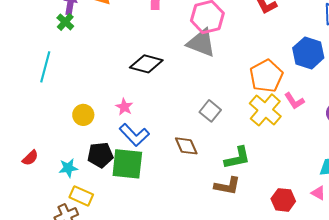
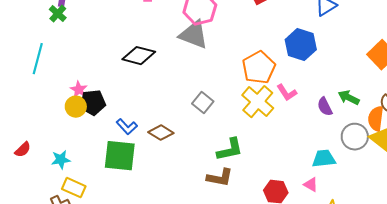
pink star: (124, 107) -> (79, 90), moved
blue L-shape: (134, 135) -> (127, 127), size x0.7
brown diamond: (186, 146) -> (161, 133), moved, turned -35
black pentagon: (100, 155) -> (93, 103), moved

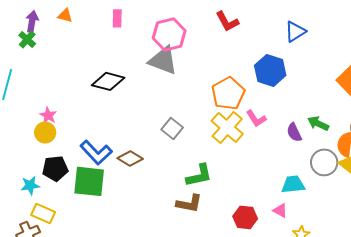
black pentagon: (93, 103) -> (55, 168), moved
blue L-shape: (127, 127) -> (96, 152), size x1.5

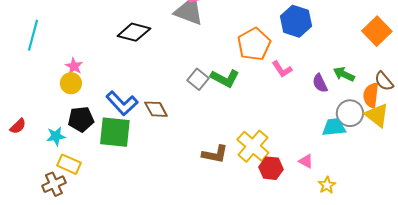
yellow cross: (227, 127) -> (253, 146), moved
brown diamond: (130, 158) -> (156, 109), turned 30
green L-shape: (199, 175) -> (225, 78), moved, turned 40
cyan trapezoid: (293, 184) -> (334, 127), moved

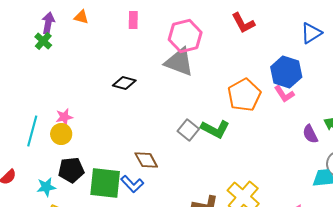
black diamond: (134, 32) -> (124, 83), size x0.7
cyan line: (33, 35) -> (32, 131), moved
pink star: (74, 66) -> (64, 117), turned 30
pink L-shape: (282, 69) -> (284, 94), moved
blue L-shape: (122, 103) -> (132, 184), moved, size x0.7

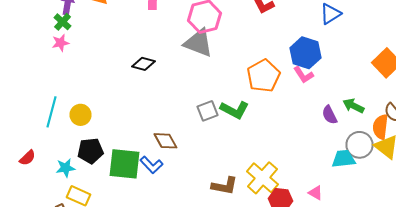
pink star: (64, 117) -> (60, 43), moved
gray square: (188, 130) -> (208, 111), turned 30

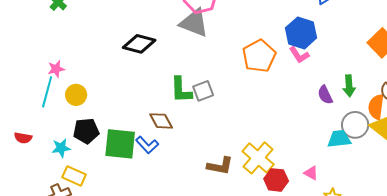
pink star: (60, 43) -> (56, 69), moved
black diamond: (144, 64) -> (139, 44), size x1.4
green arrow: (354, 106) -> (349, 86), turned -120
green L-shape: (234, 110) -> (181, 90), moved, turned 60
red semicircle: (28, 158) -> (23, 138), turned 54

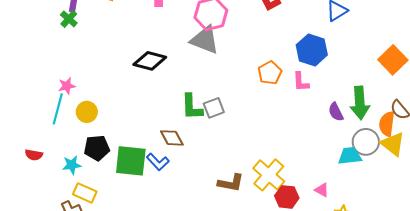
pink L-shape: (299, 55) -> (301, 82), moved, turned 30
orange pentagon: (259, 56) -> (270, 73), size x0.7
green arrow: (349, 86) -> (360, 103), size x1.5

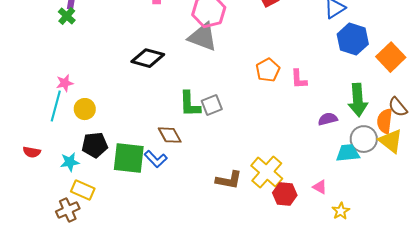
blue hexagon: (312, 50) -> (353, 39), moved
purple semicircle: (336, 112) -> (328, 119), moved, turned 102

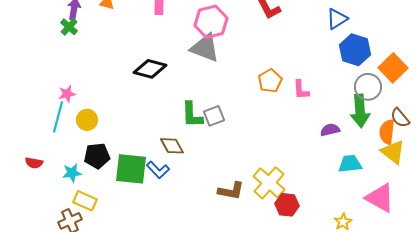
gray circle: (364, 139) -> (368, 87), moved
pink triangle: (320, 187) -> (380, 198), moved, size x2.0

